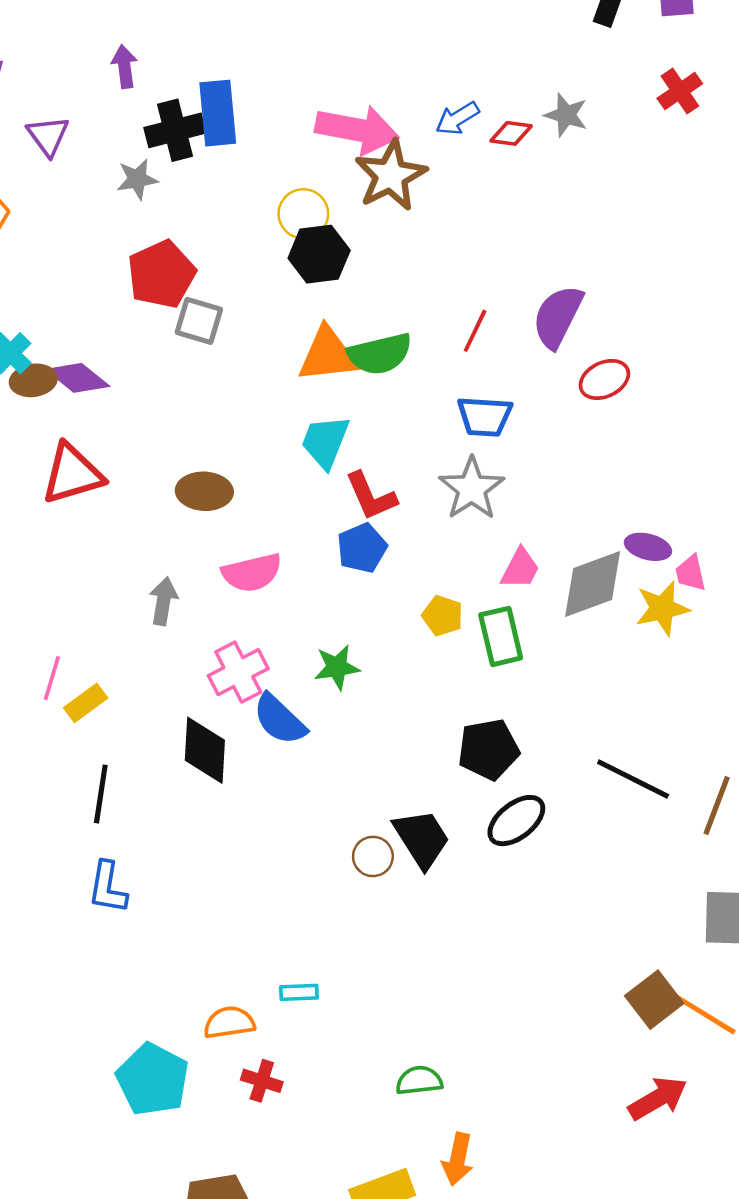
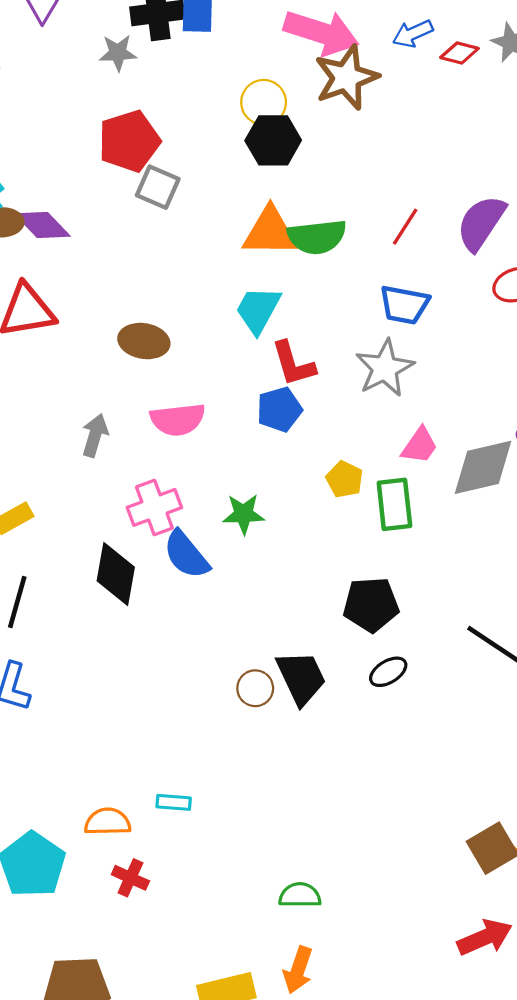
black ellipse: (516, 821) -> (388, 672), size x0.7
green semicircle: (419, 1080) -> (300, 895), moved

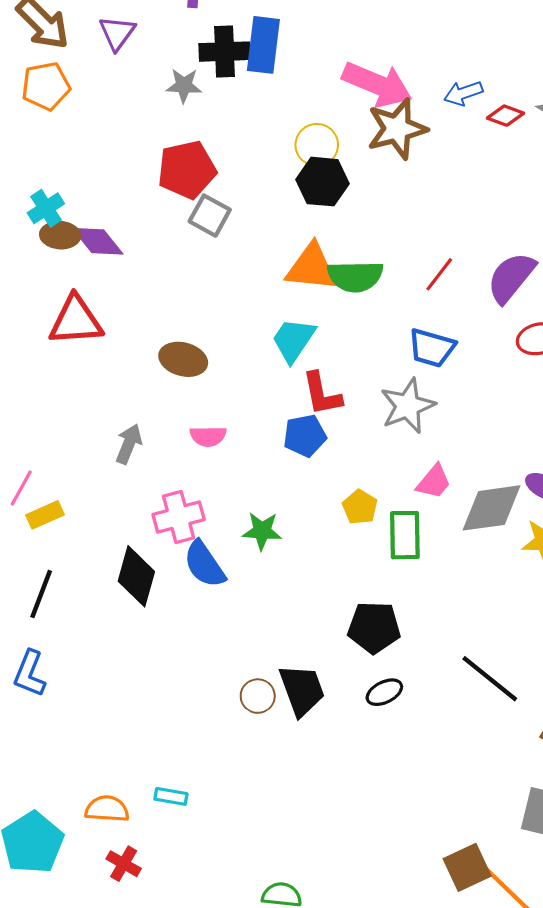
pink semicircle: (178, 420) -> (208, 436), size x0.7

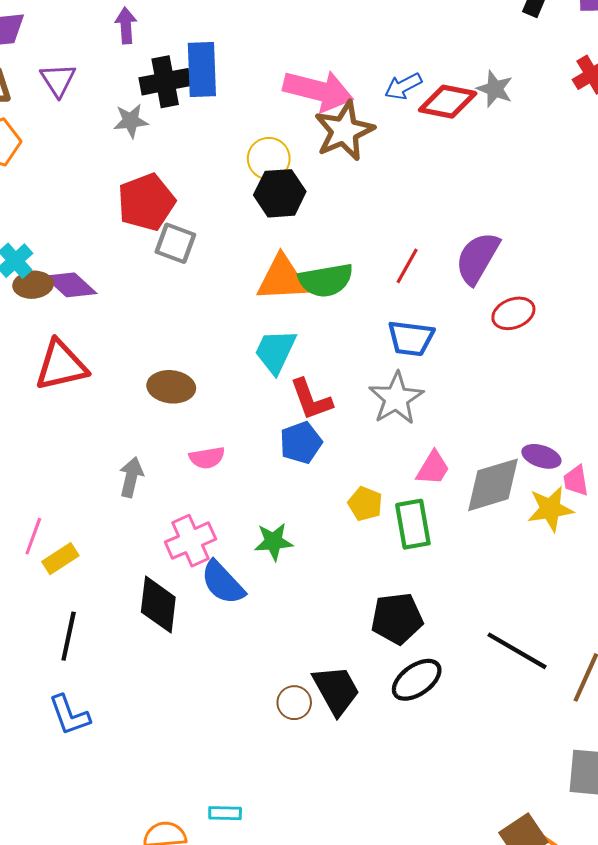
red diamond: (506, 116) -> (448, 102), size x1.6
blue L-shape: (30, 674) -> (69, 715), turned -33
black ellipse: (384, 692) -> (417, 680), size x1.4

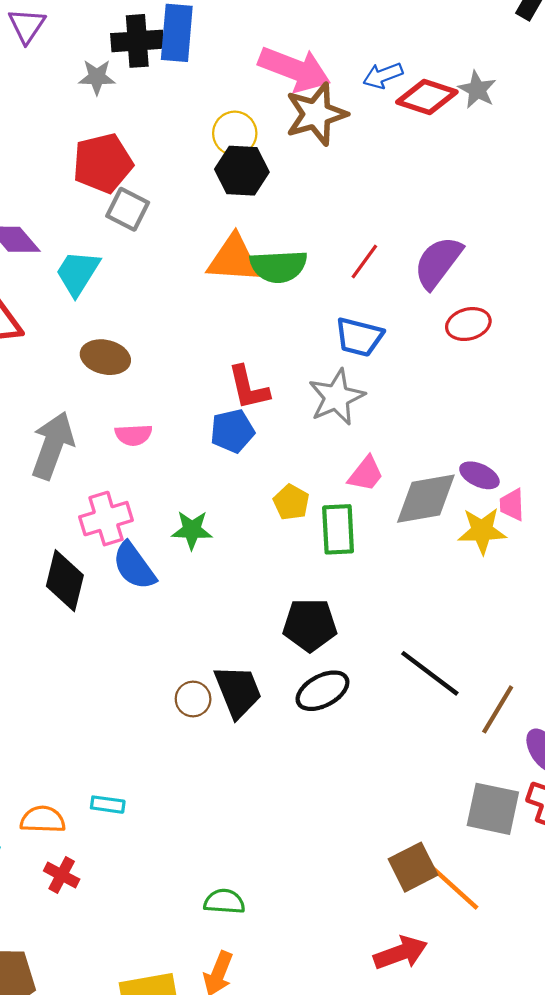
cyan trapezoid: (275, 351) -> (78, 273), moved
gray arrow: (131, 477) -> (53, 445), size x1.6

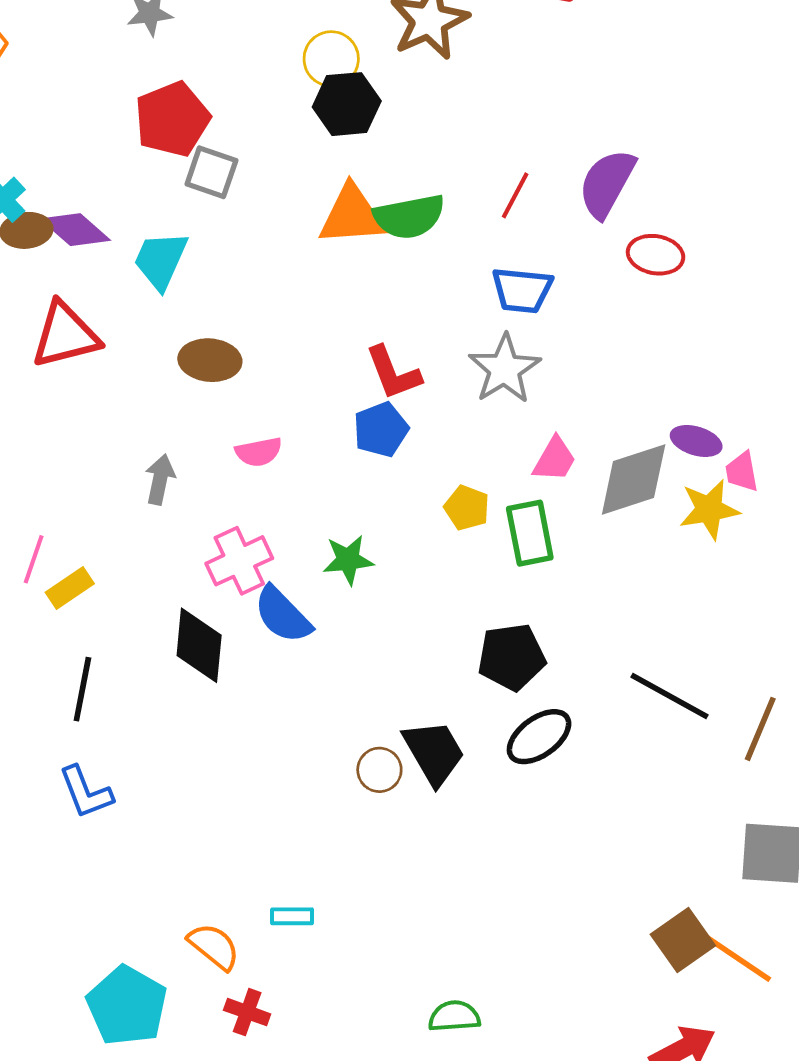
red ellipse: (468, 324) -> (656, 255), turned 33
gray arrow: (53, 445) -> (160, 479), size x0.6
orange semicircle: (43, 820) -> (214, 946), turned 45

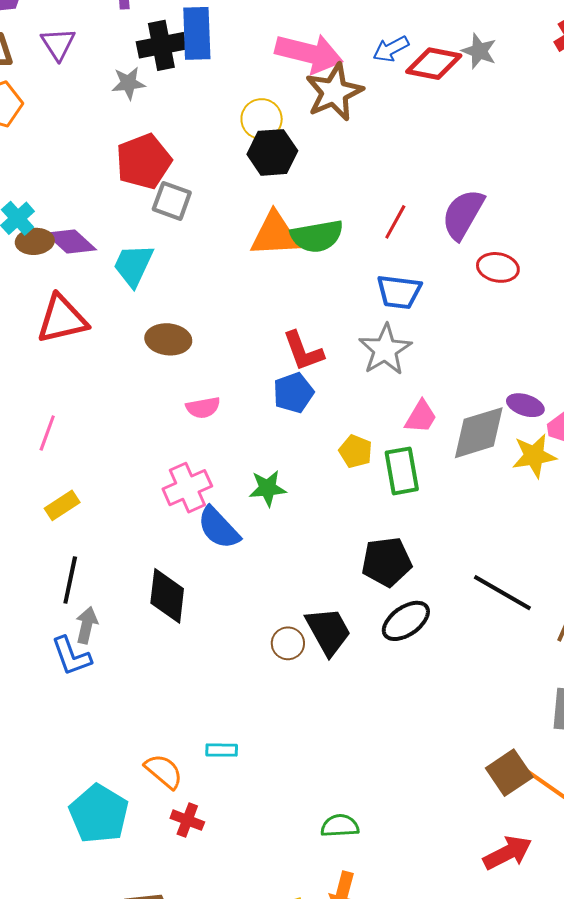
gray arrow: (160, 479) -> (87, 625), moved
pink line: (34, 559) -> (47, 433), moved
black diamond: (199, 645) -> (167, 596), moved

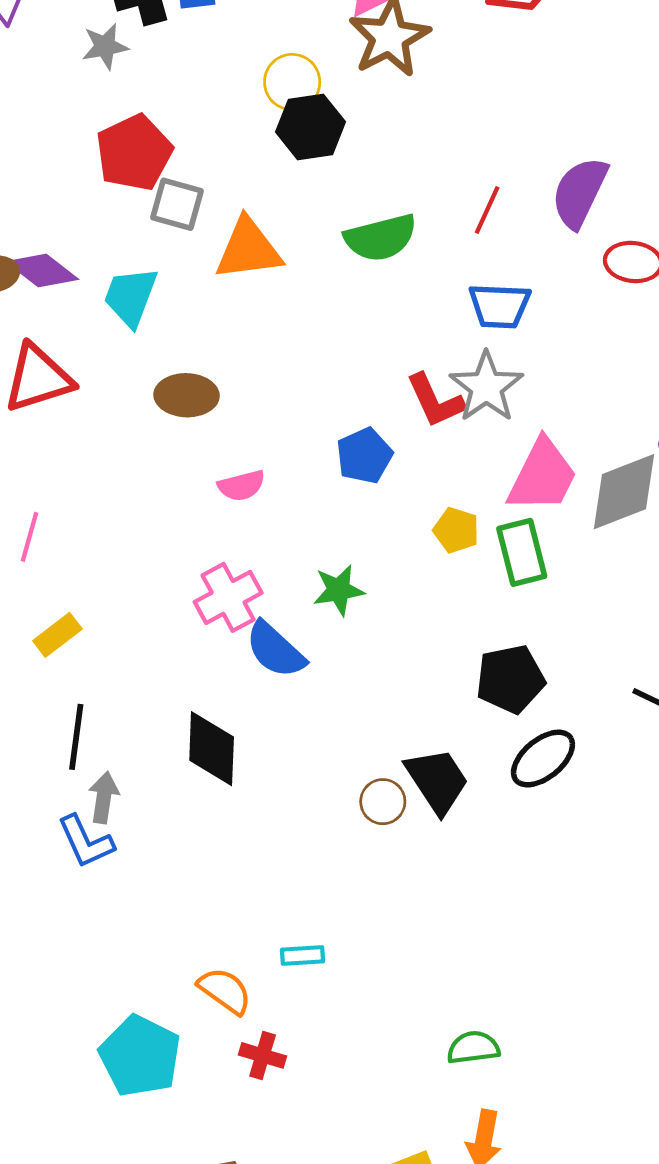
orange triangle: (275, 234) -> (248, 249), moved
red L-shape: (303, 351) -> (435, 401), moved
pink trapezoid: (421, 417) -> (542, 476), size x1.6

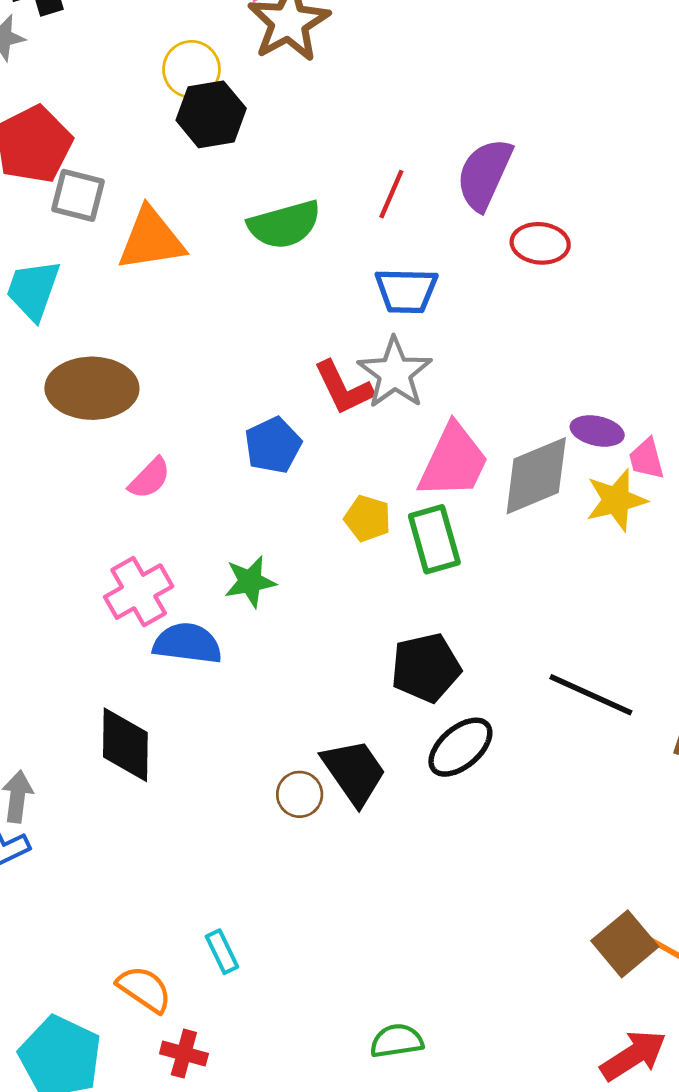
brown ellipse: (187, 395) -> (92, 388), size x1.4
pink semicircle: (241, 486) -> (150, 478), turned -30
blue semicircle: (275, 650) -> (188, 643), turned 146
cyan rectangle: (302, 956) -> (222, 952), turned 69

